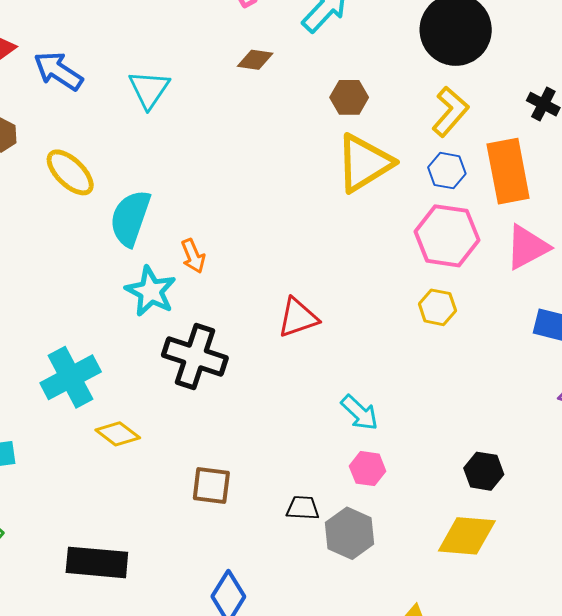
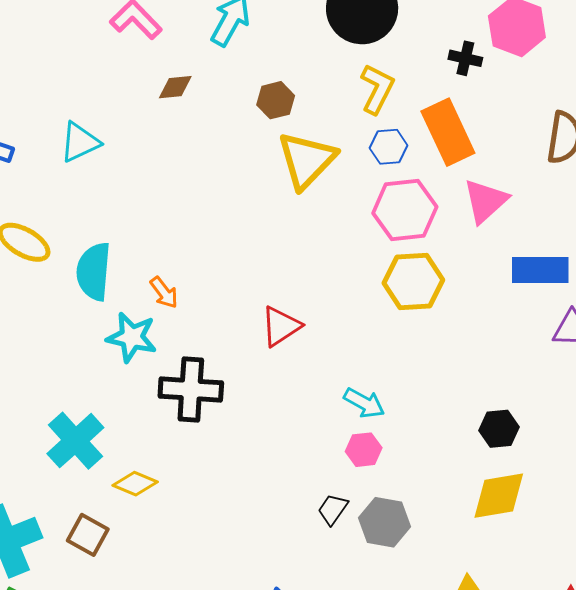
cyan triangle: (149, 89) -> (80, 142), turned 45
yellow hexagon: (437, 307) -> (413, 282), size x1.6
pink hexagon: (368, 469) -> (364, 450), moved
brown square: (211, 486) -> (88, 535), moved, turned 36
black trapezoid: (303, 508) -> (333, 509), turned -44

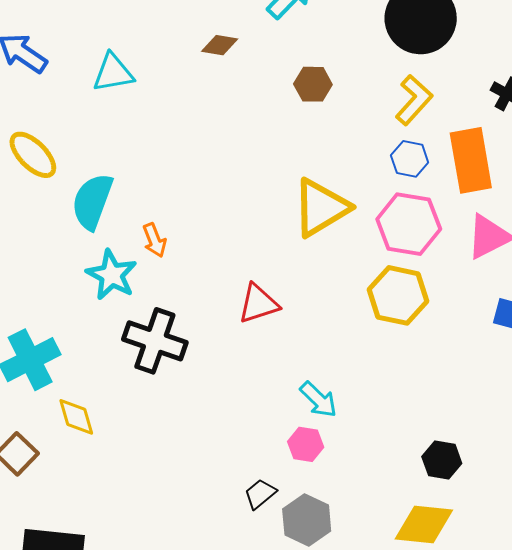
yellow triangle: (307, 160) -> (321, 208), moved
yellow diamond: (135, 484) -> (76, 417), turned 36

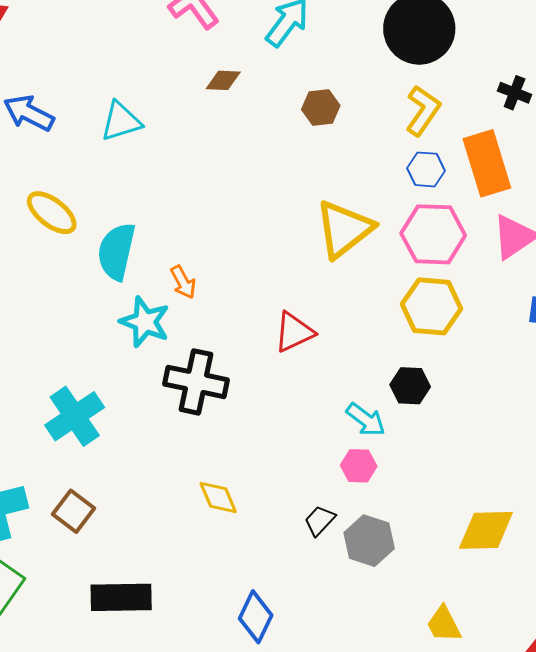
yellow diamond: (76, 417) -> (218, 498), moved
black hexagon: (442, 460) -> (410, 386), moved

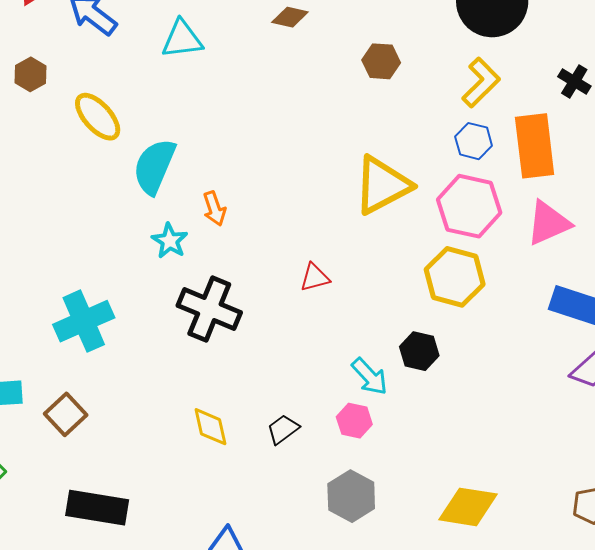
cyan star: (145, 322) -> (170, 241), size x0.7
red triangle: (294, 332) -> (315, 277), size x0.7
black trapezoid: (320, 521) -> (283, 429), moved

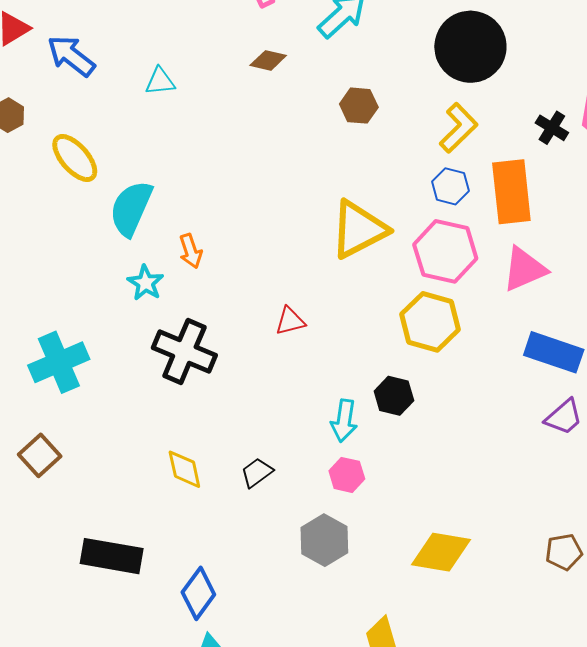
cyan triangle: (182, 39) -> (160, 81), size x0.7
cyan arrow: (370, 376) -> (344, 421), turned 51
pink hexagon: (354, 421) -> (347, 475), moved
black rectangle: (97, 508) -> (112, 556), moved

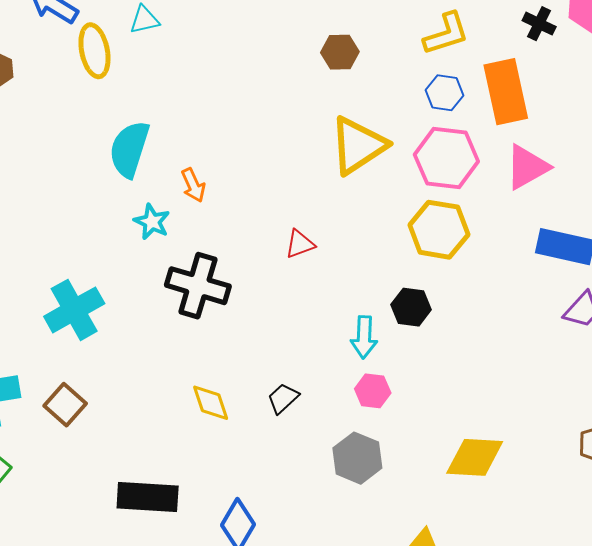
brown hexagon: (359, 106) -> (340, 52), moved
yellow L-shape: (458, 128) -> (446, 34), turned 33
yellow ellipse: (75, 158) -> (94, 51), moved, turned 36

